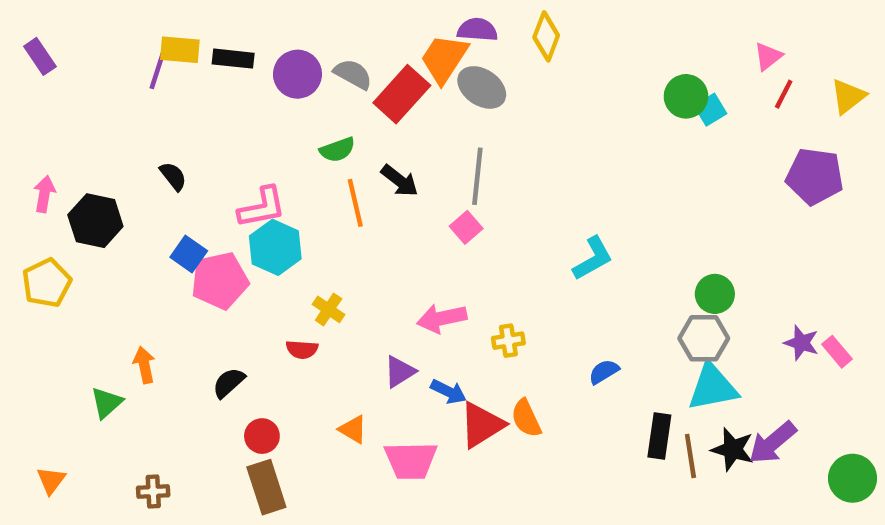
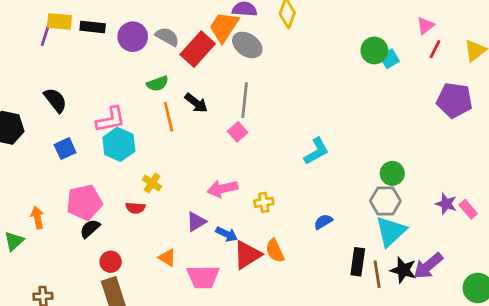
black semicircle: (173, 176) -> (55, 100), size x1.4
blue square: (189, 254) -> (65, 149), turned 30
pink pentagon: (220, 281) -> (84, 202), moved
cyan triangle: (713, 387) -> (391, 231), turned -32

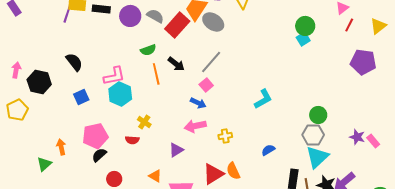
cyan square: (389, 59) -> (303, 39), moved
gray line: (245, 100) -> (211, 62), turned 35
blue arrow: (227, 234) -> (198, 103), moved

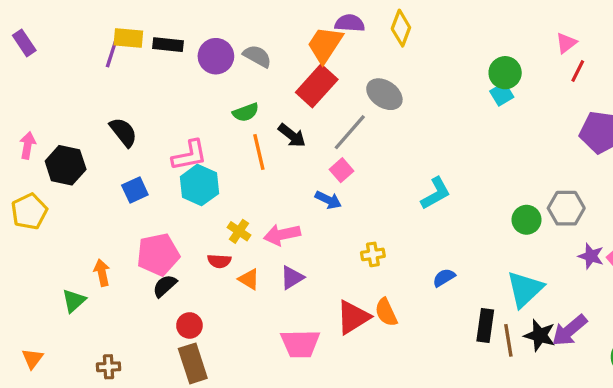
gray ellipse: (213, 22) -> (384, 94), moved
red rectangle: (177, 25) -> (317, 86), moved
pink arrow: (195, 126) -> (282, 235), moved
gray hexagon: (313, 135) -> (566, 208), moved
orange triangle: (155, 176) -> (249, 279), moved

